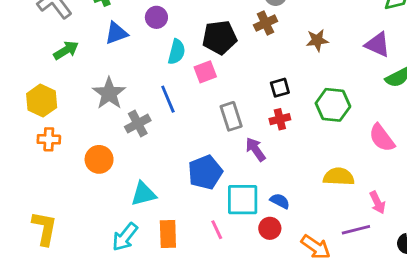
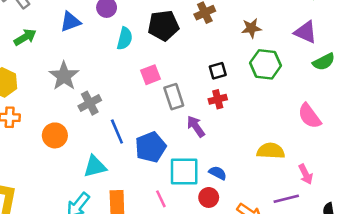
pink square: (205, 72) -> (151, 75), moved
blue line: (168, 99) -> (117, 132), moved
green hexagon: (333, 105) -> (266, 64), moved

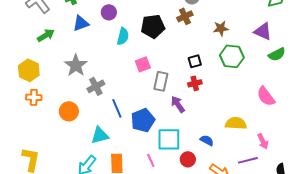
gray rectangle: (174, 97) -> (161, 81), turned 30
blue semicircle: (218, 173) -> (207, 140), moved

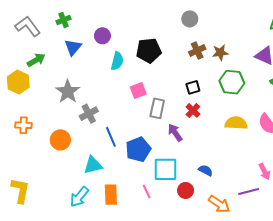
brown cross: (185, 16) -> (197, 51), moved
blue triangle: (81, 23) -> (73, 47), turned -30
yellow hexagon: (29, 70) -> (18, 82), moved
red cross: (195, 83) -> (193, 110), turned -32
yellow semicircle: (236, 123) -> (236, 123), moved

